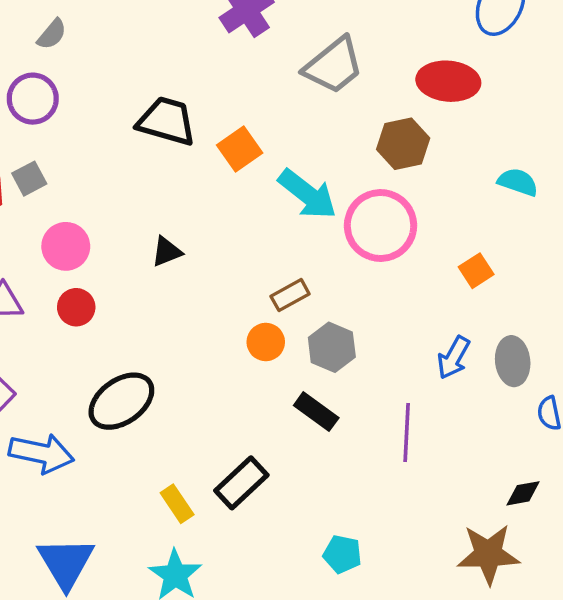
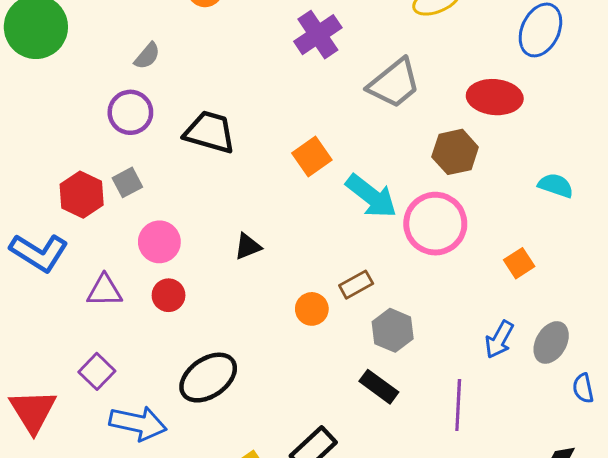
black trapezoid: (167, 121) -> (210, 132), moved
orange circle: (266, 342) -> (312, 309), moved
gray ellipse: (513, 361) -> (551, 342), turned 36

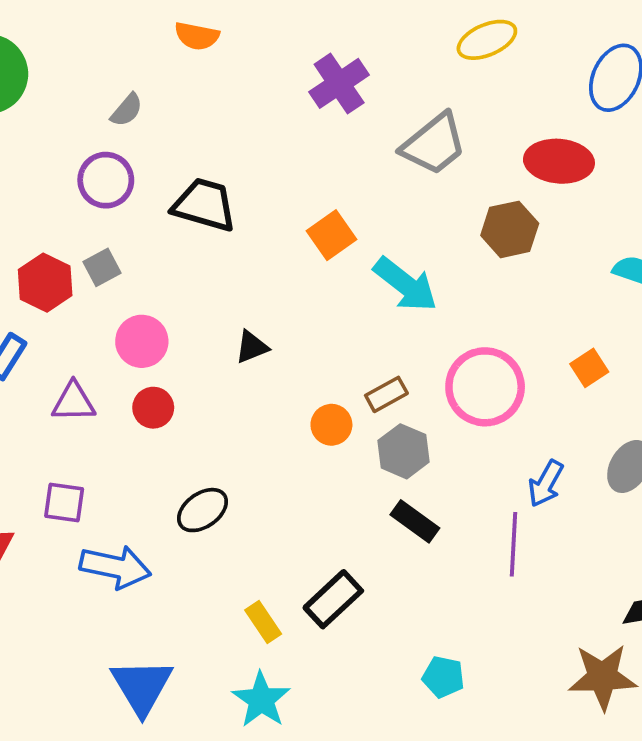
pink circle: (435, 224) -> (485, 387), moved
gray hexagon: (393, 330) -> (404, 451), moved
blue arrow: (499, 339) -> (546, 484), moved
purple square: (97, 371) -> (64, 502), turned -36
black ellipse: (208, 378) -> (203, 510), size x0.7

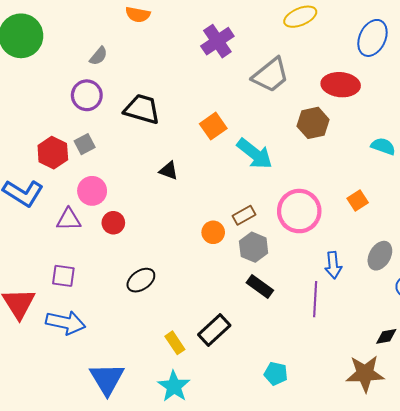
pink circle: (142, 341) -> (92, 191), moved
black triangle: (252, 347) -> (169, 171), moved, turned 42
blue arrow: (546, 484) -> (333, 265), turned -35
blue arrow: (115, 567) -> (66, 323), moved

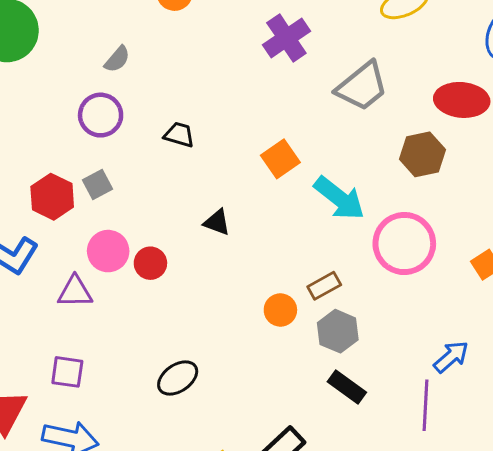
black trapezoid: (142, 109) -> (179, 135), size x0.6
pink circle: (299, 211) -> (404, 244), moved
red circle: (113, 223) -> (150, 263), moved
blue arrow: (333, 265) -> (451, 357), turned -125

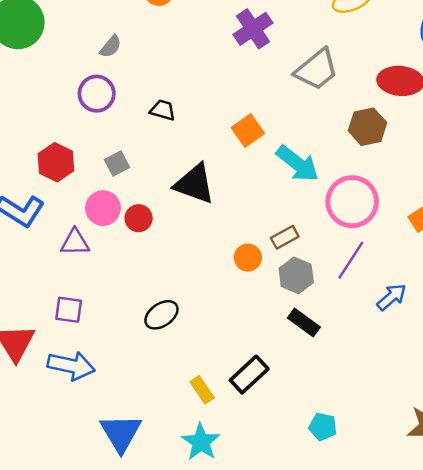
gray square: (98, 185) -> (117, 164), moved
black triangle: (217, 222) -> (195, 184), size x1.8
purple line: (425, 405) -> (351, 260), moved, turned 30

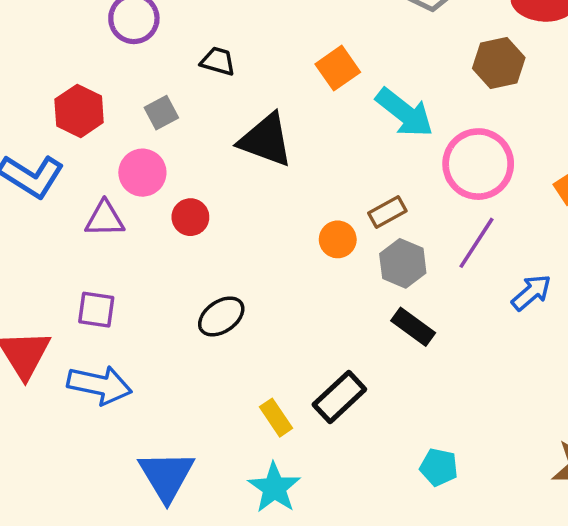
black trapezoid: (163, 110) -> (218, 61), moved
red circle: (139, 218) -> (190, 217), moved

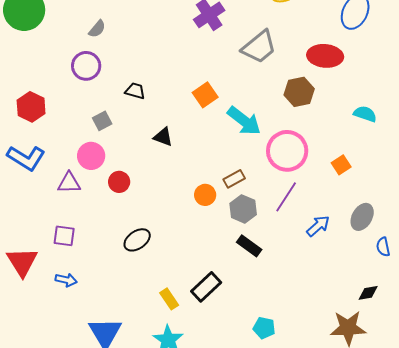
red hexagon: (79, 111) -> (31, 107), moved
black triangle: (266, 140) -> (163, 137), size x0.6
blue arrow: (100, 385) -> (66, 280), size x0.6

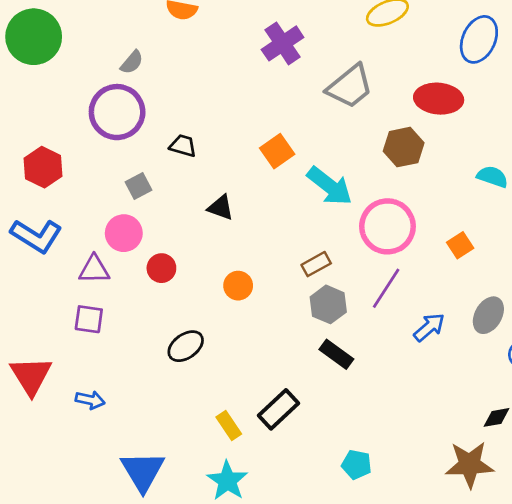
purple circle: (86, 66) -> (117, 112), size x1.4
orange circle: (205, 195) -> (238, 286), moved
purple square: (64, 236) -> (89, 319), moved

